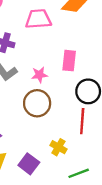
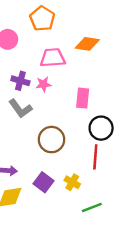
pink star: (39, 75) -> (43, 84), moved
purple square: (29, 164) -> (43, 182), moved

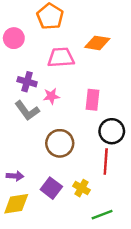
pink star: (43, 84) -> (51, 96), moved

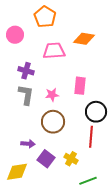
pink star: (51, 96) -> (52, 95), moved
gray L-shape: (27, 111) -> (26, 95), turned -135
purple arrow: (15, 176) -> (28, 144), moved

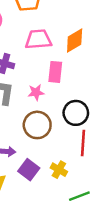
orange diamond: (84, 39) -> (75, 41), moved, turned -40
pink rectangle: (80, 86) -> (55, 72), moved
black circle: (96, 112) -> (76, 113), moved

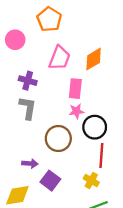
pink trapezoid: (38, 39) -> (59, 58), turned 115
pink star: (36, 92) -> (76, 111), moved
yellow cross: (59, 170) -> (91, 181), moved

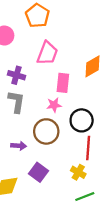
orange diamond: (94, 59) -> (93, 66), moved
pink star: (76, 111) -> (54, 105), moved
purple arrow: (30, 163) -> (19, 146), moved

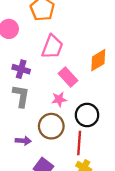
pink rectangle: (63, 83) -> (68, 77), turned -48
red line: (88, 148) -> (79, 143), moved

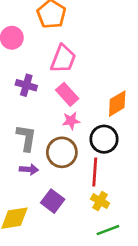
orange diamond: (98, 60) -> (117, 104), moved
pink rectangle: (68, 77) -> (67, 94), moved
gray L-shape: (21, 96) -> (26, 138), moved

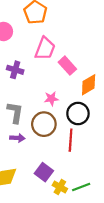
pink rectangle: (67, 94) -> (67, 66), moved
purple square: (53, 201) -> (44, 172), moved
yellow cross: (100, 201) -> (60, 187), moved

